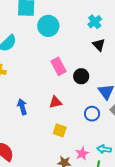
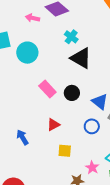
black triangle: (99, 45) -> (81, 58), size x1.6

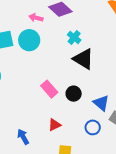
cyan circle: (27, 53) -> (29, 40), moved

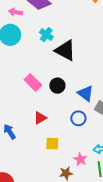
cyan cross: (74, 37) -> (46, 35), moved

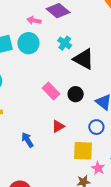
yellow square: (52, 144) -> (83, 151), moved, size x1.5

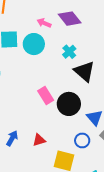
black circle: (76, 94) -> (69, 104), size x1.5
red triangle: (58, 126) -> (39, 140), moved
blue arrow: (27, 140) -> (12, 138), turned 49

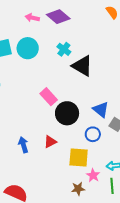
pink arrow: (44, 23) -> (32, 18), moved
black circle: (69, 104) -> (67, 113), moved
blue arrow: (12, 138) -> (23, 145), turned -35

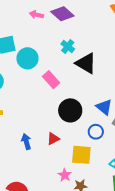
cyan circle: (28, 48) -> (27, 58), moved
pink rectangle: (49, 97) -> (51, 80), moved
pink star: (93, 175) -> (65, 175), moved

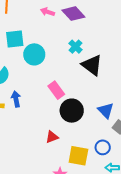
pink rectangle: (51, 80) -> (56, 90), moved
blue circle: (96, 132) -> (103, 147), moved
blue arrow: (26, 142) -> (16, 99), moved

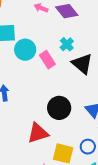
pink rectangle: (56, 90) -> (47, 60), moved
red triangle: (52, 137) -> (38, 133), size x1.6

